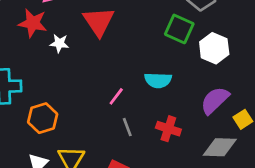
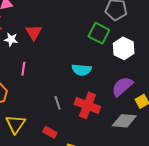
red triangle: (99, 22) -> (34, 32), moved, size x0.7
pink line: (116, 96) -> (23, 69), moved, turned -32
red cross: (168, 129) -> (87, 105), size x1.4

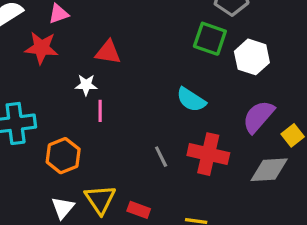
red triangle: (34, 32) -> (108, 52), turned -42
white star: (11, 39) -> (86, 85), moved
cyan semicircle: (82, 70) -> (191, 100), turned 36
red rectangle: (50, 132) -> (139, 210), moved

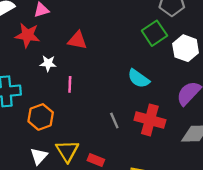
green square: (210, 39) -> (154, 33), turned 35
white star: (86, 85) -> (48, 63), moved

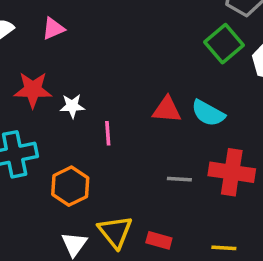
red star: (27, 35) -> (33, 90), moved
red triangle: (77, 40) -> (167, 110), moved
gray line: (114, 121) -> (179, 179), turned -56

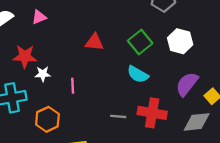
green square: (224, 44) -> (140, 42), moved
white star: (72, 106) -> (43, 74), moved
red triangle: (167, 110) -> (94, 42), moved

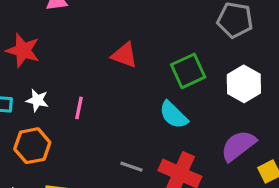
white star: (43, 74) -> (37, 100), moved

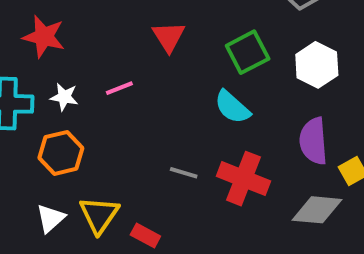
red triangle: (124, 55) -> (169, 37), turned 40
pink line: (79, 108) -> (119, 88), moved, turned 60
purple semicircle: (238, 146) -> (313, 141), turned -54

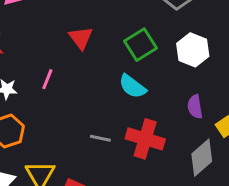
pink line: (119, 88) -> (47, 79), turned -42
purple semicircle: (313, 141) -> (195, 107), size x0.7
gray diamond: (317, 210) -> (202, 158), turned -42

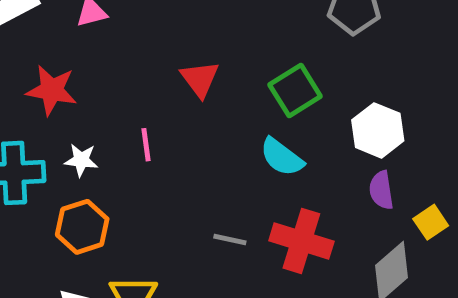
white hexagon: (193, 50) -> (378, 130), moved
pink line: (47, 79) -> (146, 145), turned -30

